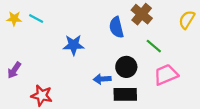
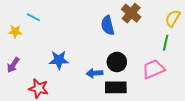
yellow star: (14, 19) -> (15, 31), moved
blue star: (74, 45) -> (59, 60), moved
green line: (154, 46) -> (166, 43), moved, turned 63

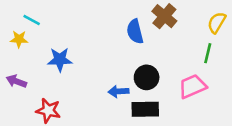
cyan line: (33, 17) -> (32, 20), moved
blue star: (59, 60) -> (60, 60), moved
purple arrow: (13, 65) -> (16, 81), turned 77

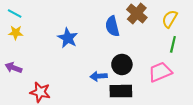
cyan line: (32, 20) -> (15, 14), moved
yellow semicircle: (217, 23) -> (170, 19), moved
blue star: (60, 60) -> (68, 38), moved, turned 30

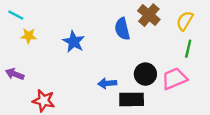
yellow star: (16, 33) -> (29, 36), moved
black circle: (122, 64) -> (145, 74), moved

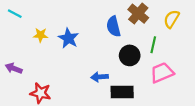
yellow star: (29, 36) -> (41, 35), moved
green line: (188, 49) -> (153, 45), moved
black circle: (145, 74) -> (130, 55), moved

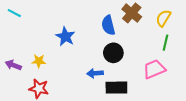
yellow star: (41, 35) -> (39, 61), moved
green line: (153, 45) -> (165, 43), moved
black circle: (130, 55) -> (113, 53), moved

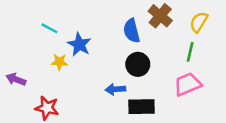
cyan line: (14, 13) -> (49, 28), moved
green line: (165, 43) -> (190, 52), moved
yellow star: (39, 61) -> (59, 62), moved

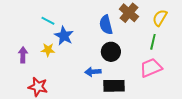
cyan line: (49, 28) -> (48, 21), moved
purple arrow: (16, 79) -> (23, 55), moved, turned 70

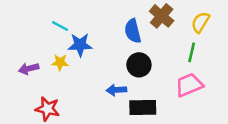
blue star: (64, 36) -> (80, 45), turned -30
purple arrow: (23, 55) -> (29, 69), turned -105

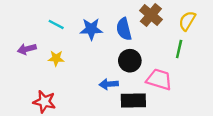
blue star: (80, 45) -> (91, 29), moved
purple arrow: (29, 69) -> (27, 49), moved
pink trapezoid: (189, 85) -> (159, 79), moved, turned 40

